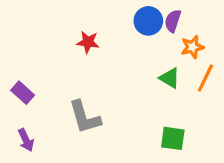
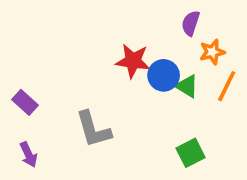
blue circle: (148, 21) -> (164, 75), moved
red star: (88, 42) -> (133, 61), moved, size x1.4
green square: (173, 138) -> (191, 153), turned -35

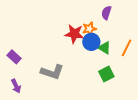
orange star: (212, 52) -> (89, 29), moved
gray L-shape: (93, 129) -> (52, 72), turned -55
green square: (191, 153) -> (106, 74), moved

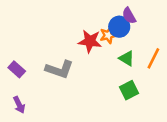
purple semicircle: (106, 13) -> (129, 16), turned -48
blue circle: (91, 42) -> (119, 27), moved
gray L-shape: (52, 72) -> (59, 69), moved

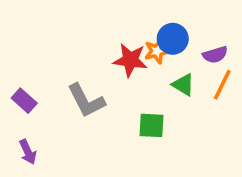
purple semicircle: (129, 16) -> (215, 55), moved, turned -77
gray L-shape: (59, 69) -> (86, 101), turned 44
green square: (129, 90) -> (152, 125), moved, turned 30

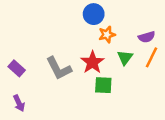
blue circle: (173, 39) -> (94, 14), moved
red star: (130, 60) -> (92, 62), moved, turned 30
green triangle: (183, 85) -> (125, 57), turned 35

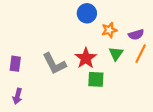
orange star: (107, 35) -> (109, 30), moved
purple rectangle: (17, 68) -> (15, 64), turned 56
purple arrow: (19, 103) -> (17, 96), turned 40

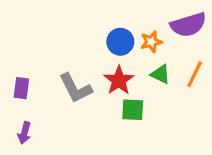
blue circle: (87, 13) -> (120, 42), moved
purple semicircle: (136, 35) -> (188, 25), moved, size x1.6
green triangle: (116, 54) -> (161, 74), turned -40

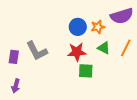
red star: (119, 80) -> (77, 52), turned 30
gray L-shape: (75, 88) -> (37, 51), moved

